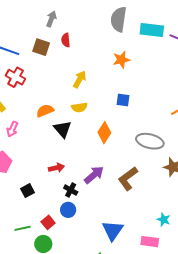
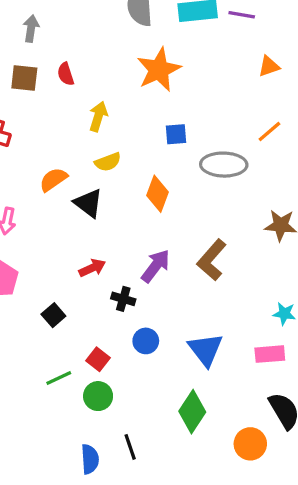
red semicircle: (66, 40) -> (66, 74), moved
orange star: (121, 60) -> (159, 70), size x1.5
gray ellipse: (150, 141) -> (224, 165), moved
blue circle: (68, 210) -> (146, 341), moved

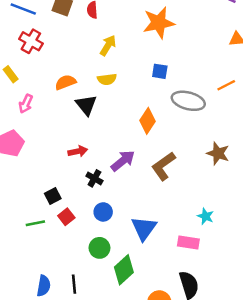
orange diamond: (157, 194) -> (147, 121), moved
black square: (53, 315) -> (53, 196), moved
green circle: (98, 396) -> (99, 248), moved

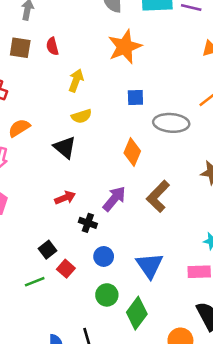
orange semicircle: (65, 82) -> (19, 128), moved

